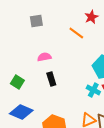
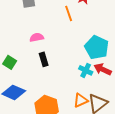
orange line: (76, 33) -> (69, 13), turned 35

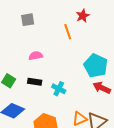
black rectangle: (44, 59) -> (35, 82), moved, turned -64
cyan cross: (86, 70) -> (59, 89), moved

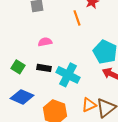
cyan cross: (59, 89) -> (68, 75), size x1.6

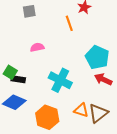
black rectangle: (44, 68) -> (18, 79), moved
orange triangle: (89, 105) -> (81, 110), turned 42

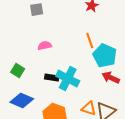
orange line: (69, 23) -> (90, 41), moved
black rectangle: (18, 79) -> (52, 78), moved

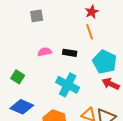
orange line: (90, 41) -> (90, 32), moved
black rectangle: (52, 78) -> (70, 53), moved

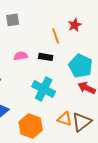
red star: (92, 12) -> (75, 25), moved
orange line: (90, 32) -> (56, 36), moved

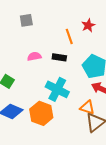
orange triangle: (65, 119) -> (87, 107), moved
orange hexagon: (31, 126) -> (41, 113), moved

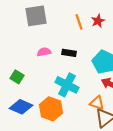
gray square: (26, 20) -> (36, 16), size x1.6
orange line: (69, 36) -> (79, 22), moved

